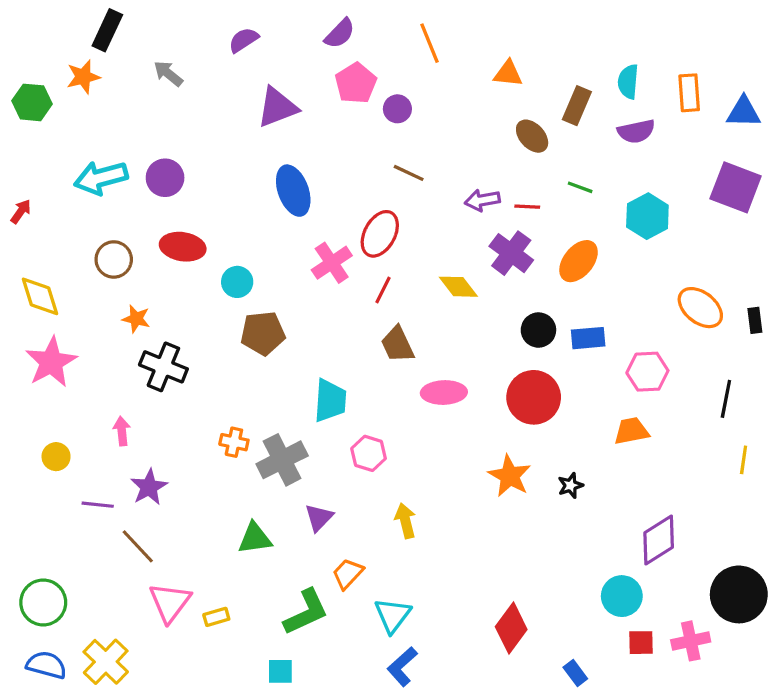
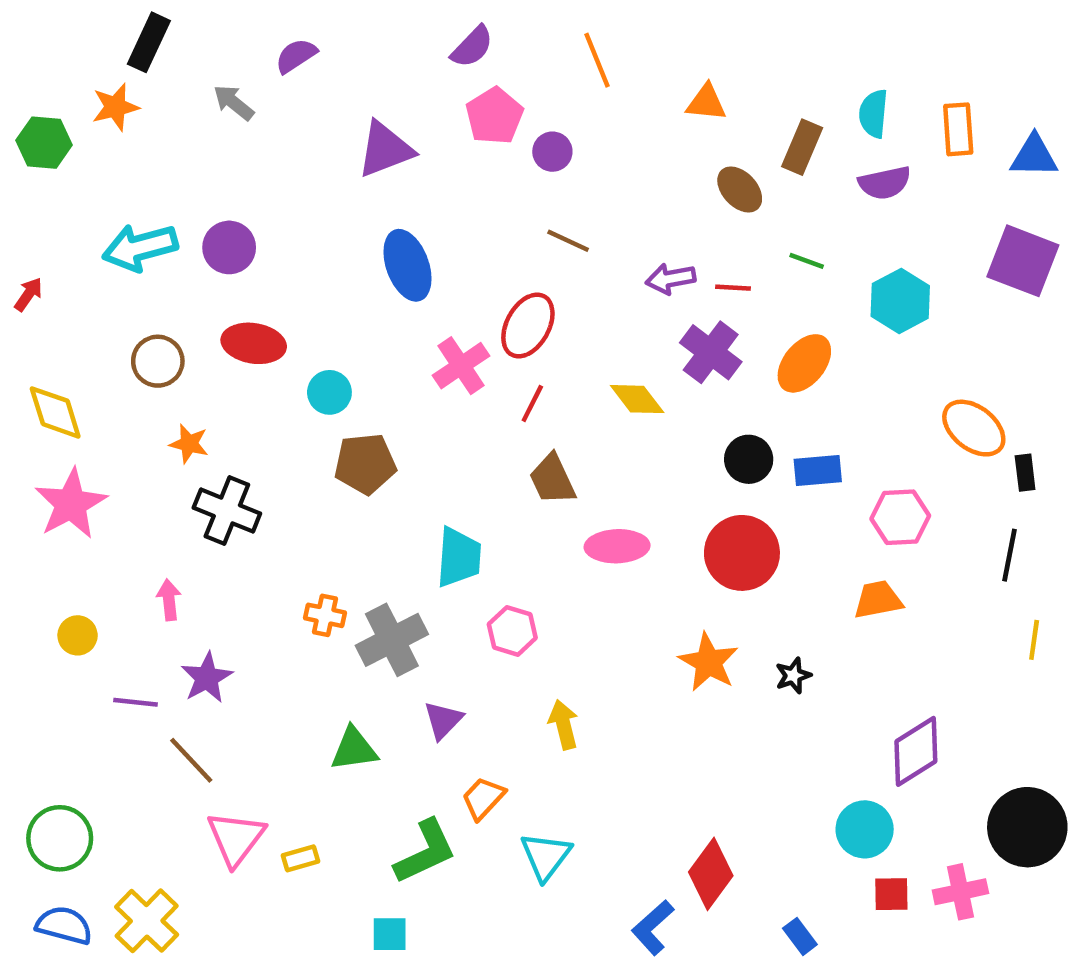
purple semicircle: (244, 40) -> (296, 56), moved
black rectangle: (755, 320) -> (1025, 473), moved
blue L-shape: (402, 667) -> (653, 927), moved

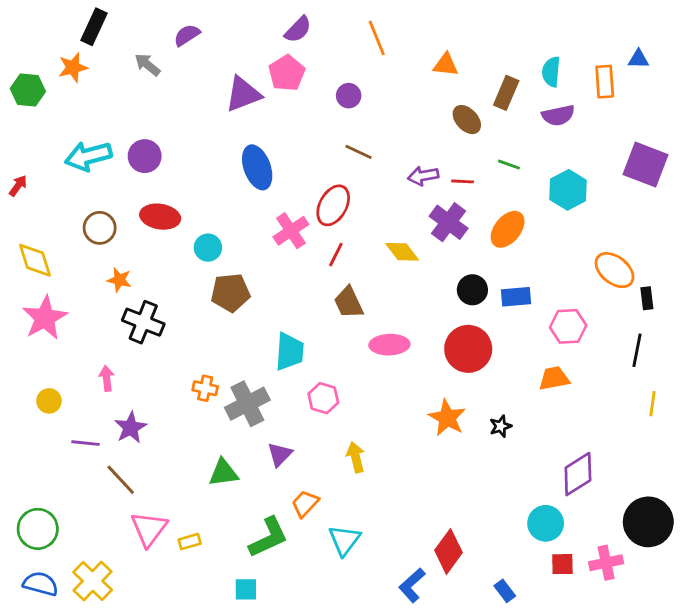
pink pentagon: (494, 116) -> (287, 73), moved
blue triangle: (1034, 156) -> (638, 59), moved, size x0.7

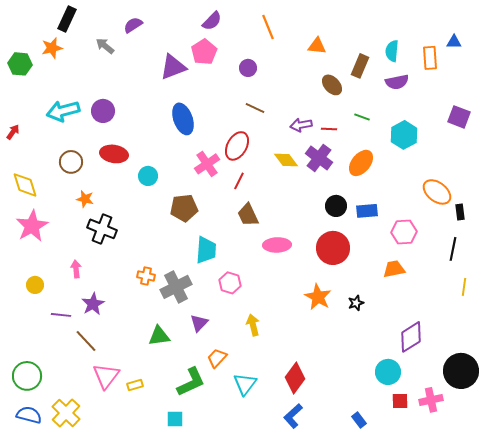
purple square: (645, 165) -> (459, 117), size x0.7
yellow diamond: (402, 252) -> (286, 160), moved
brown pentagon: (230, 293) -> (184, 208), moved
red diamond: (449, 551) -> (295, 378), moved

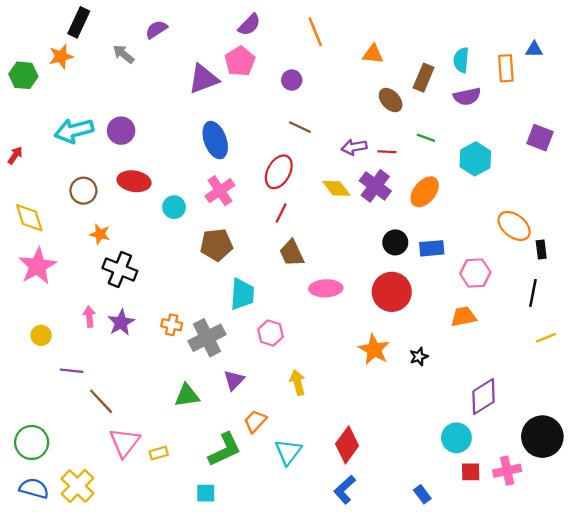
pink cross: (207, 164) -> (220, 191), moved
yellow line: (464, 287) -> (546, 338), turned 60
purple star: (93, 304) -> (121, 322), moved

